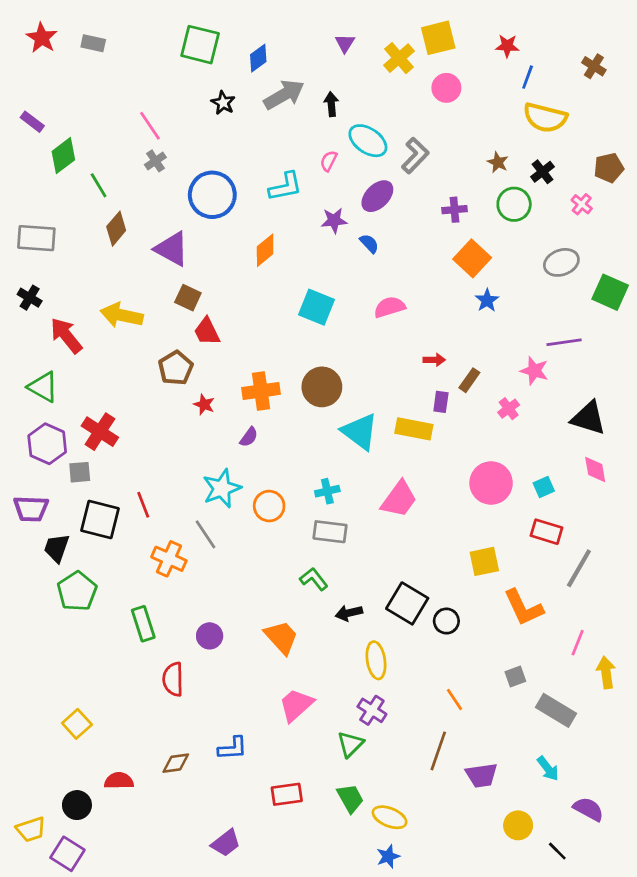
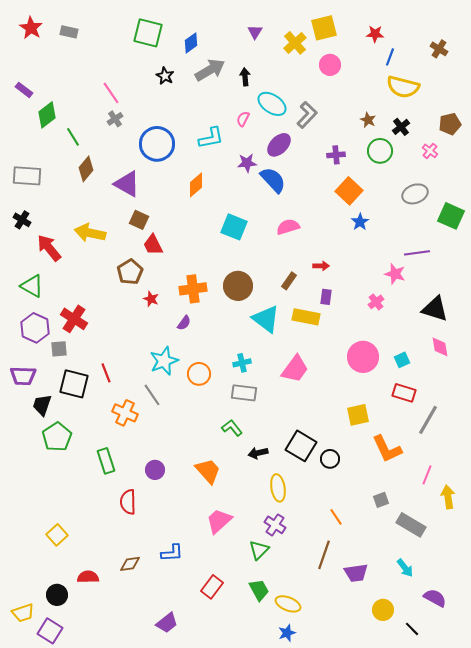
blue semicircle: (369, 243) -> (273, 180), size x1.8
brown rectangle: (469, 380) -> (289, 281), moved
red rectangle: (287, 794) -> (212, 587), turned -45

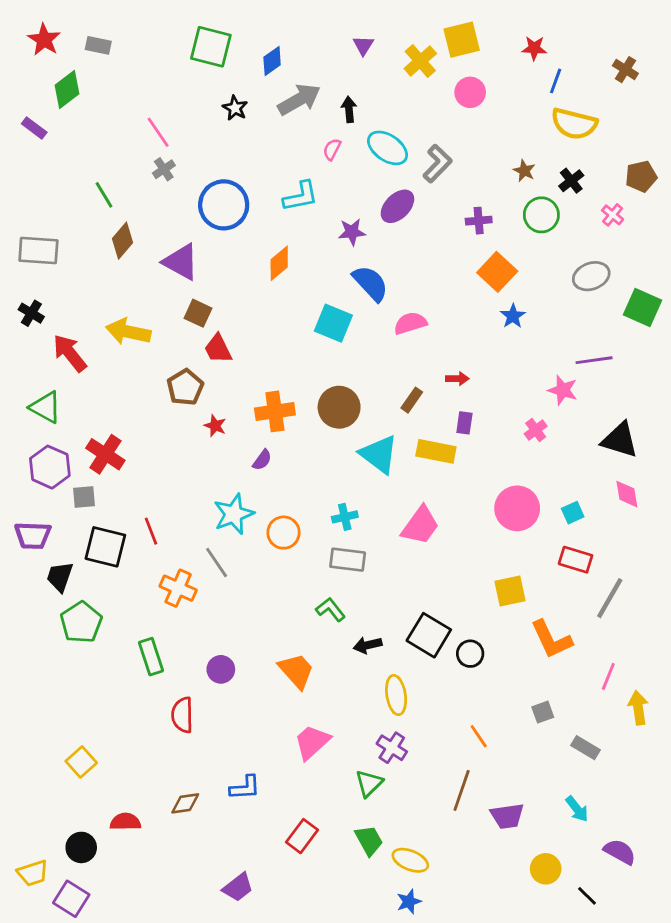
green diamond: (47, 115) -> (67, 89), moved
pink semicircle: (243, 119) -> (332, 149), moved
blue semicircle: (273, 180) -> (370, 283), moved
gray rectangle: (411, 525) -> (586, 748), size x0.7

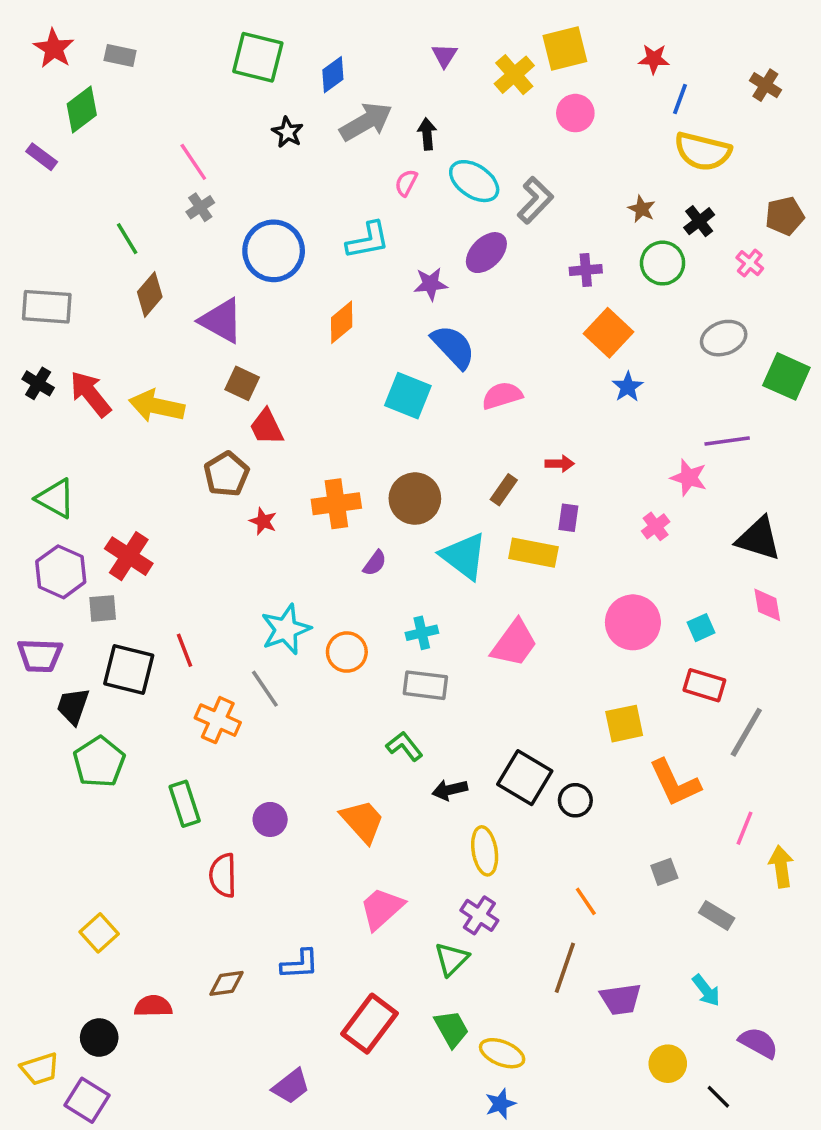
red arrow: (70, 353) -> (90, 394), moved
purple semicircle: (262, 460) -> (375, 563), moved
red rectangle: (302, 836) -> (370, 1024), size x1.4

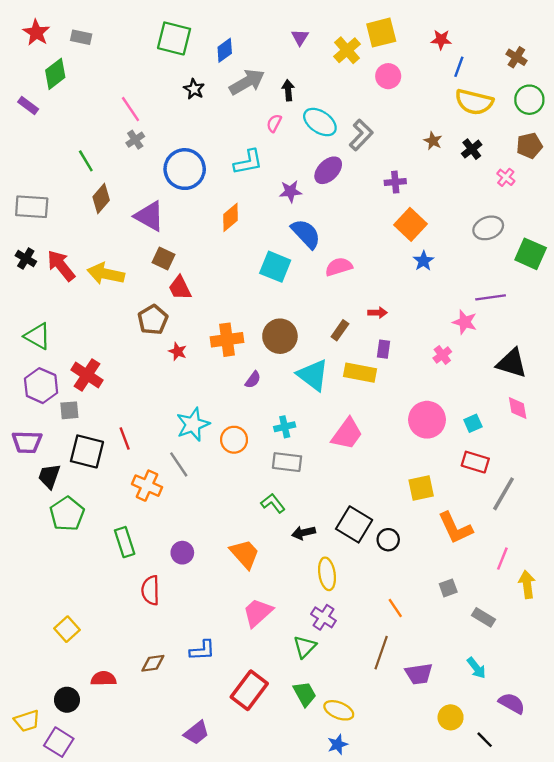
green circle: (663, 263) -> (529, 100), moved

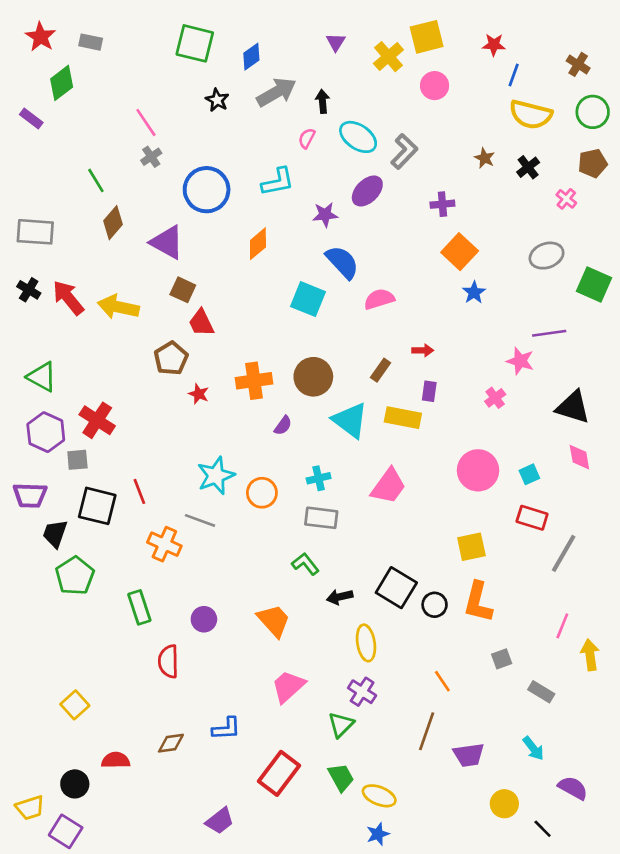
gray line: (179, 464) -> (200, 520), turned -36
orange L-shape: (455, 528) -> (478, 602), moved, turned 39

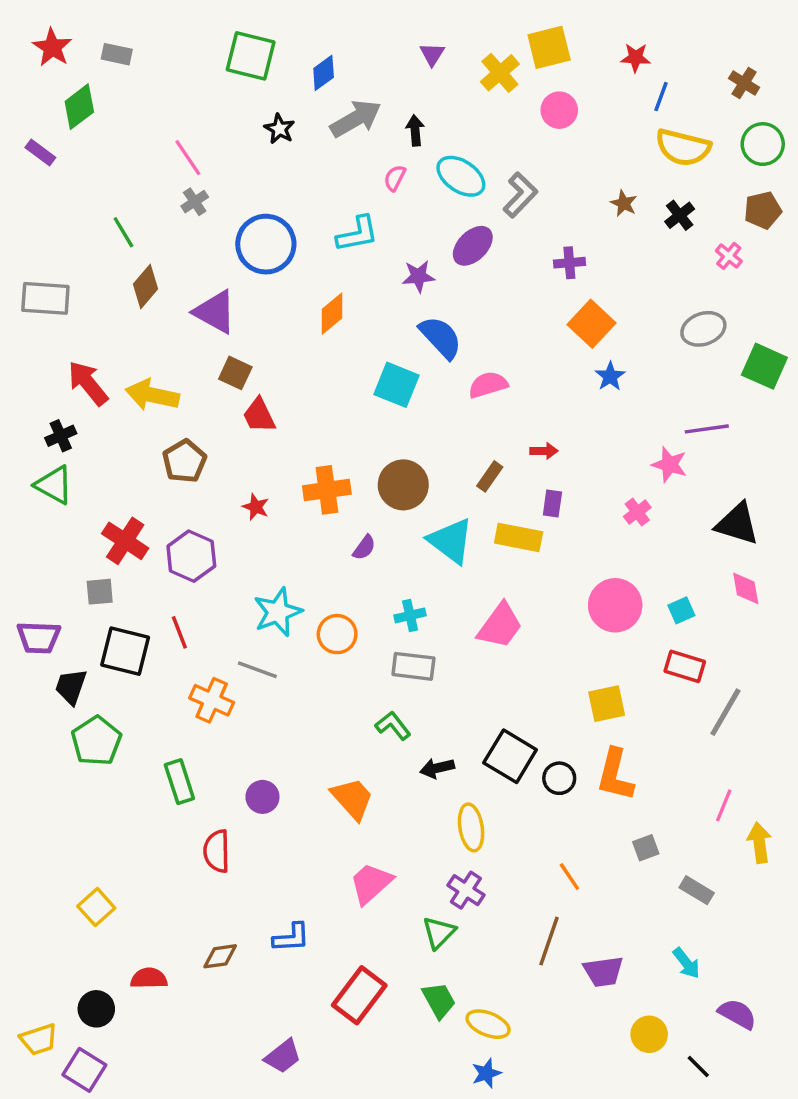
black cross: (29, 290) -> (61, 436), moved, turned 35
brown pentagon: (171, 358) -> (184, 461), moved
purple hexagon: (46, 432) -> (191, 556), moved

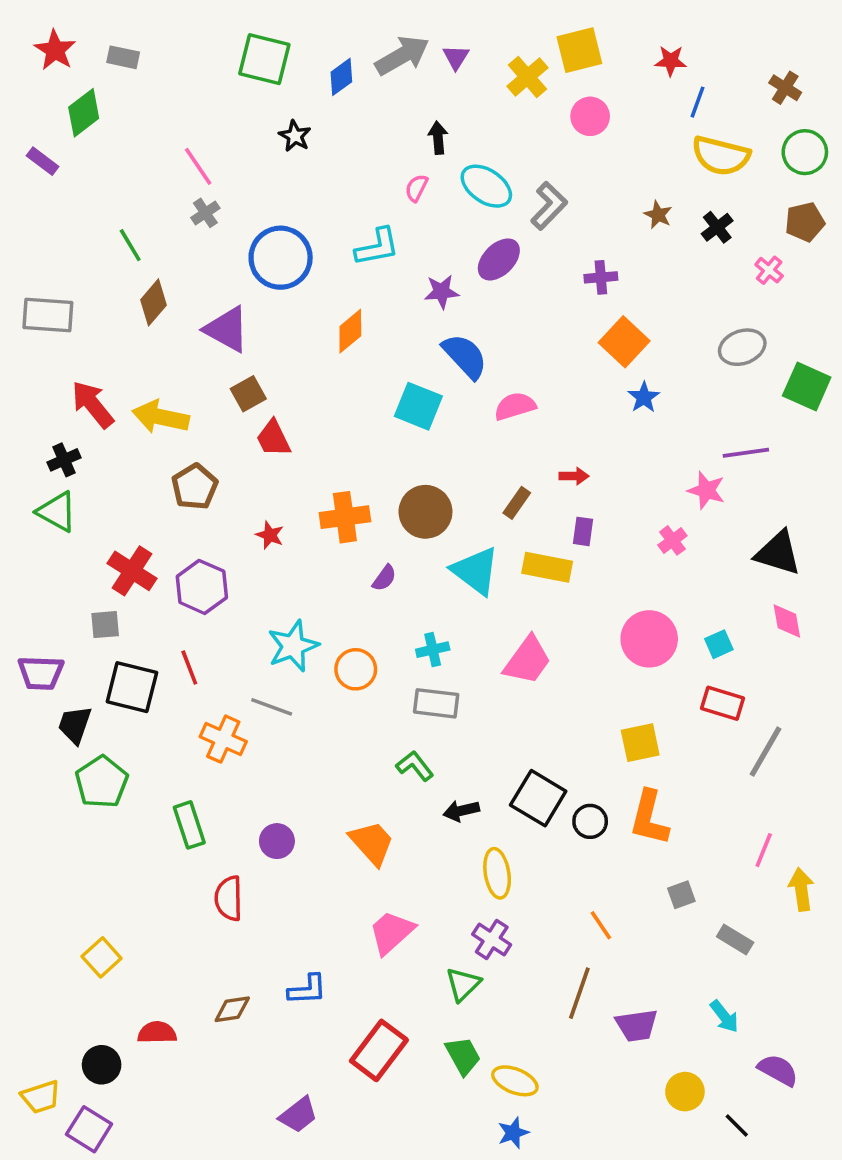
gray arrow: (356, 119) -> (402, 55), moved
brown square: (235, 373) -> (248, 394), turned 36

